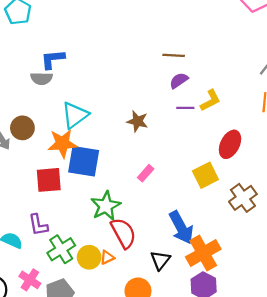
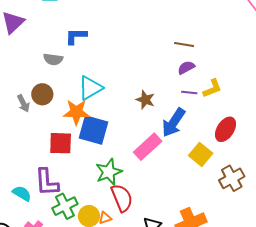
gray semicircle: (41, 78) -> (53, 59), moved
pink rectangle: (146, 173) -> (148, 147), size x1.8
yellow square: (205, 175) -> (201, 154), turned -30
purple L-shape: (38, 225) -> (47, 182), size x1.4
blue arrow: (181, 227) -> (173, 123), moved, turned 56

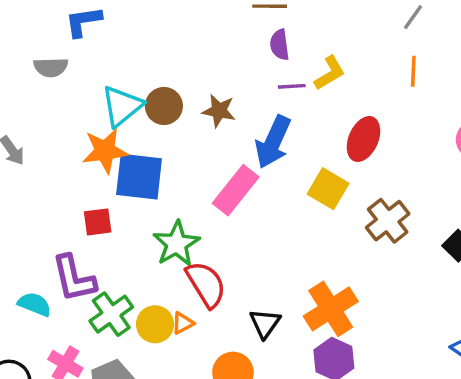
purple semicircle: (186, 68) -> (280, 45), turned -60
brown circle: (42, 94) -> (164, 106), moved
red square: (61, 143) -> (98, 222), moved, size x0.7

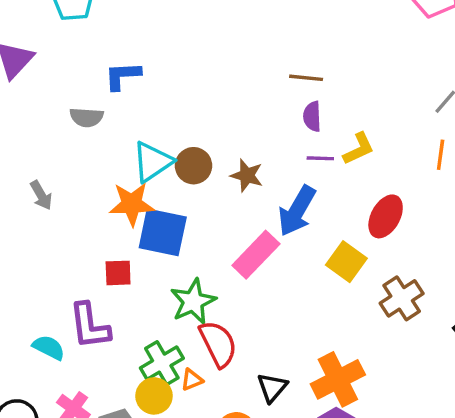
green cross: (111, 314) -> (162, 363), moved
yellow circle: (155, 324) -> (154, 396), moved

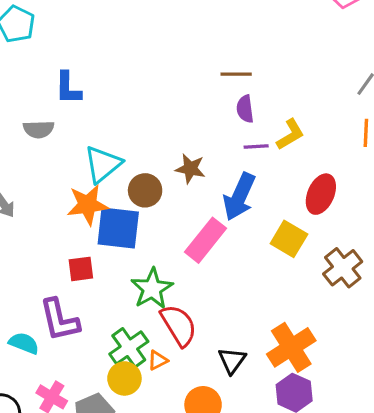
blue L-shape: (123, 76) -> (68, 88), turned -81
brown circle: (194, 166) -> (145, 190), moved

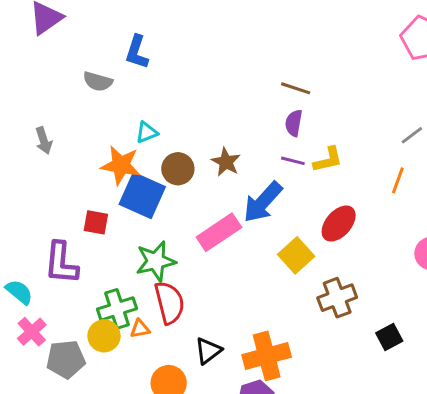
cyan triangle: (103, 164) -> (147, 132), size x0.6
cyan semicircle: (24, 343) -> (19, 292), moved

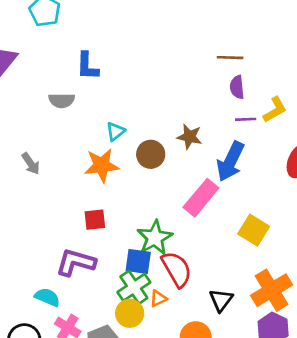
blue square: (142, 196) -> (138, 261), moved, size x0.7
yellow square: (296, 255) -> (254, 230), moved
purple L-shape: (61, 263) -> (76, 262), turned 117

